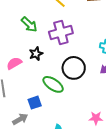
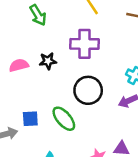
green arrow: (29, 24) -> (38, 15), moved
green ellipse: (53, 84) -> (64, 119), moved

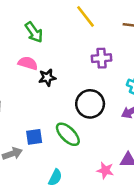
purple cross: (85, 44) -> (102, 58), moved, size x0.7
pink semicircle: (19, 65) -> (28, 63), moved, turned 36

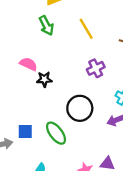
green arrow: (34, 32) -> (46, 26), moved
purple cross: (102, 58) -> (96, 68), turned -30

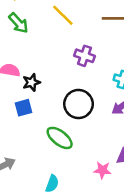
purple cross: (96, 68) -> (84, 56), turned -30
blue square: (25, 131) -> (23, 108), moved

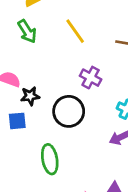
black circle: (78, 104) -> (69, 111), moved
green ellipse: (60, 138) -> (50, 159), turned 32

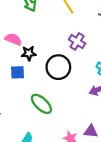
green ellipse: (50, 159) -> (41, 104), turned -40

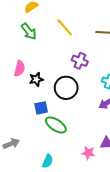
pink semicircle: (13, 39) -> (20, 69), turned 91
blue square: (17, 72) -> (41, 108), moved

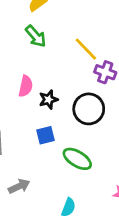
yellow line: (65, 27) -> (86, 49), moved
blue square: (41, 108) -> (46, 135), moved

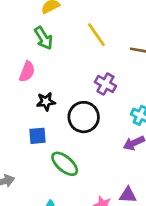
yellow line: (86, 49) -> (96, 35), moved
pink semicircle: (26, 86) -> (27, 72), moved

